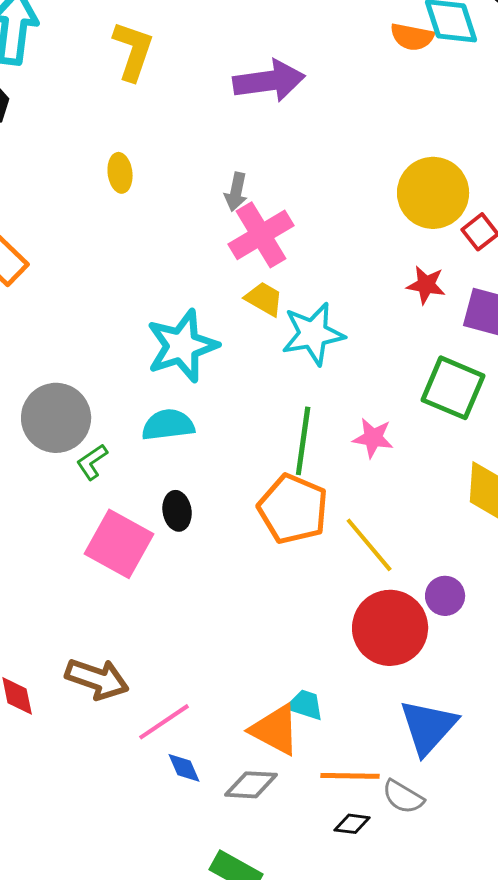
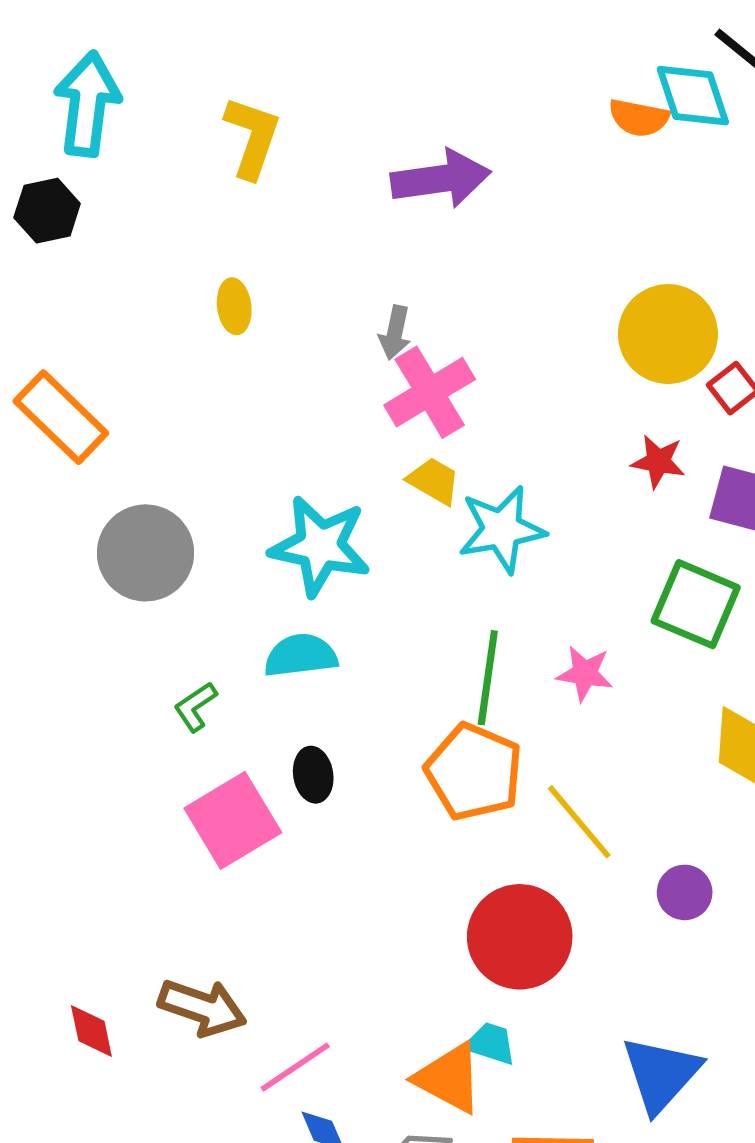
cyan star: (182, 346) -> (320, 546), turned 30
gray circle: (56, 418) -> (146, 553), moved
pink square: (119, 544) -> (233, 820), turned 30
red circle: (390, 628) -> (520, 937), moved

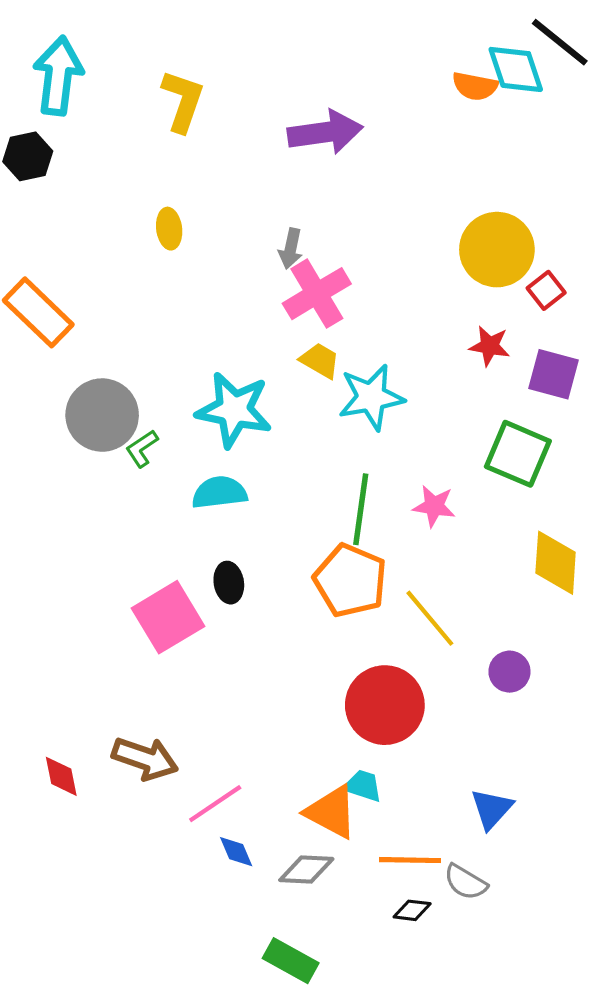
green L-shape: (195, 707) -> (142, 449), moved
blue triangle: (661, 1074) -> (492, 809), size x0.7

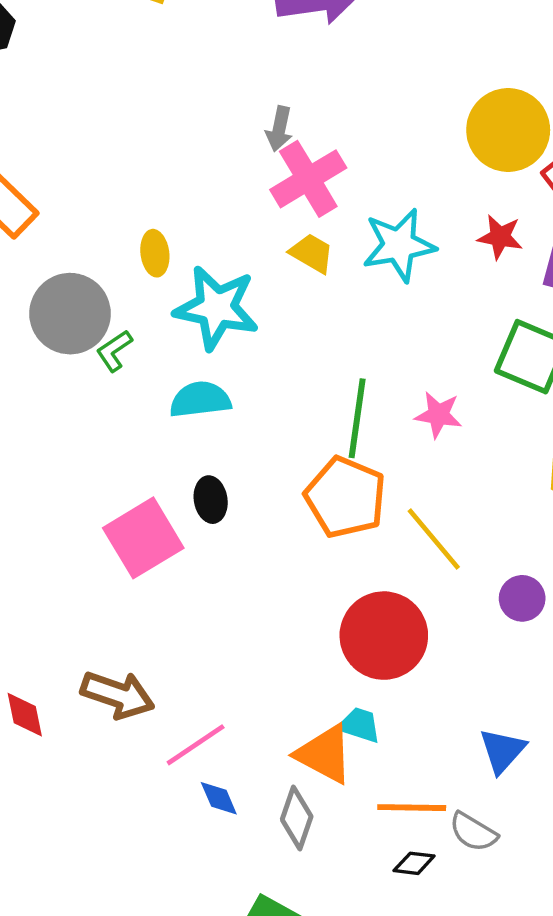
yellow ellipse: (169, 229) -> (155, 253), moved
cyan star: (371, 397) -> (399, 245), moved
gray diamond: (306, 870) -> (297, 818), turned -74

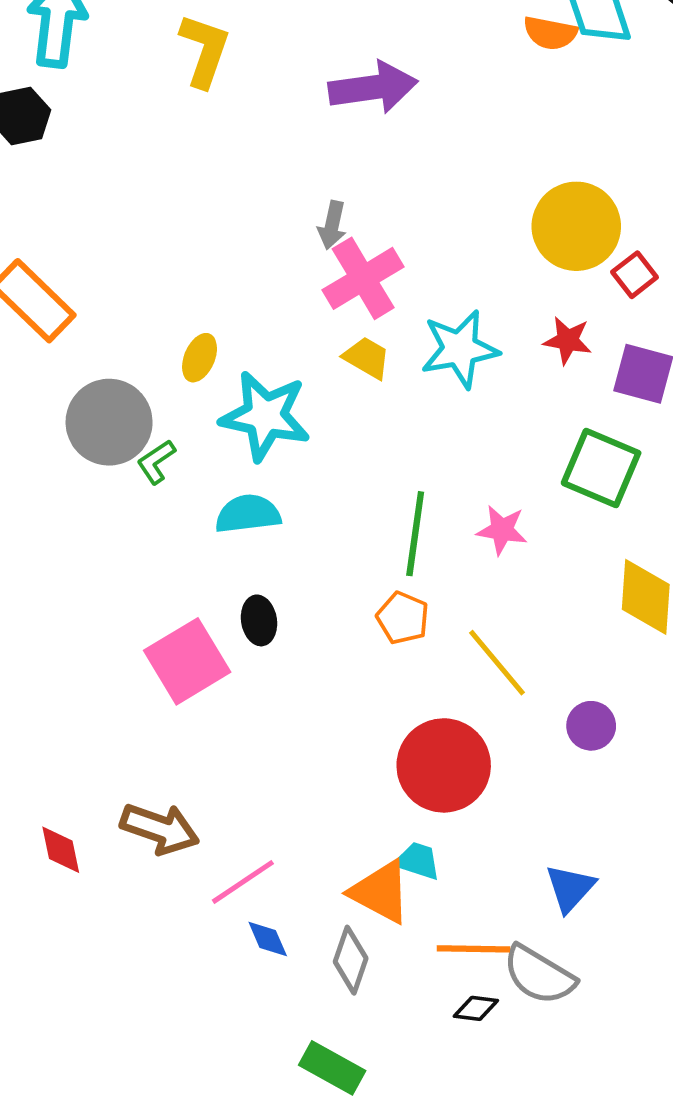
yellow ellipse: (155, 253) -> (200, 358), turned 30
orange pentagon: (345, 497) -> (403, 618), size x0.6
gray semicircle: (473, 832) -> (539, 975), size x1.4

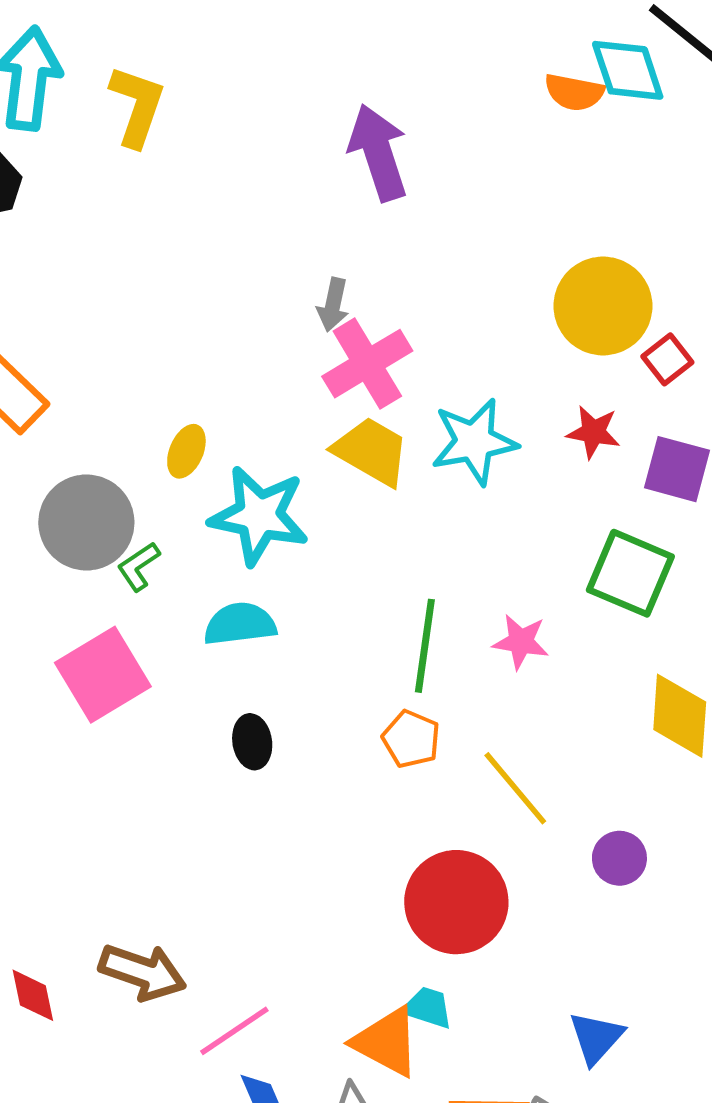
yellow L-shape: (204, 50) -> (137, 106), moved
purple arrow: (373, 87) -> (378, 153), turned -100
yellow trapezoid: (367, 358) -> (371, 451), size x1.5
pink square: (187, 661) -> (103, 675), moved

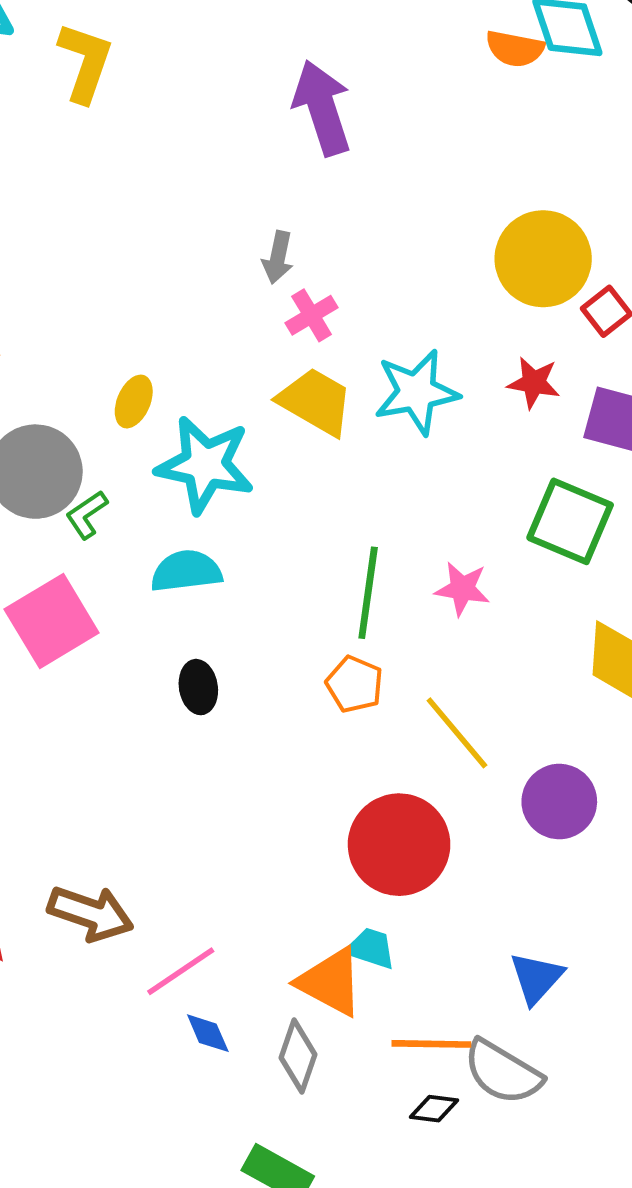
pink cross: (367, 364) -> (311, 315), size x0.6
purple circle: (619, 858) -> (559, 802), size x1.4

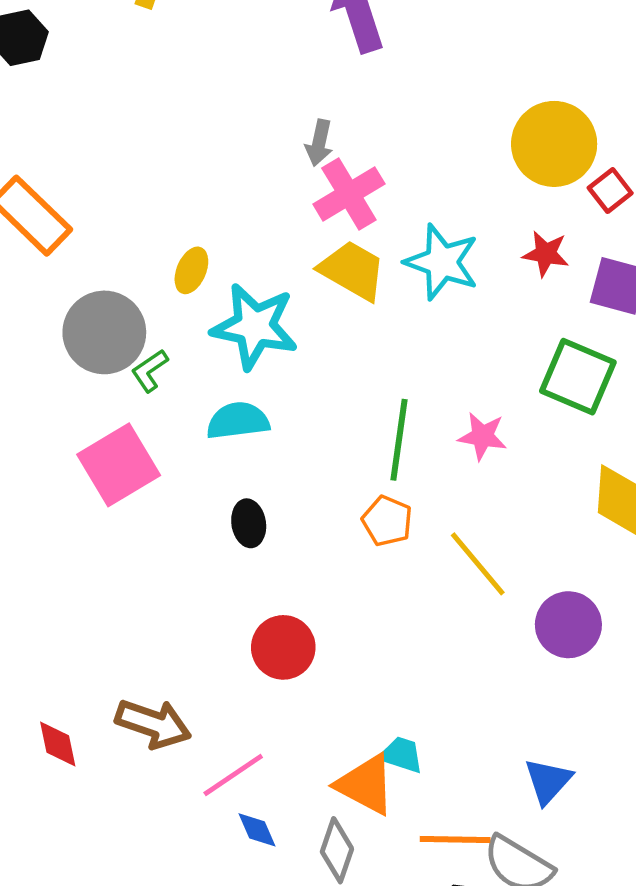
pink cross: (311, 315) -> (349, 194), size x1.5
cyan star: (417, 392) -> (442, 262), turned 30
red circle: (399, 845) -> (283, 647), moved, size x0.7

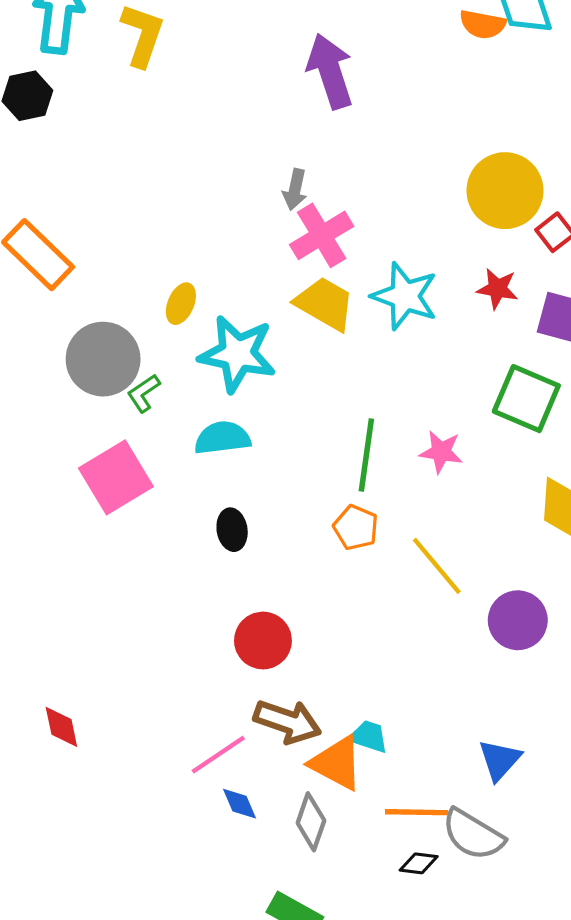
brown arrow: (153, 724) -> (287, 722), moved

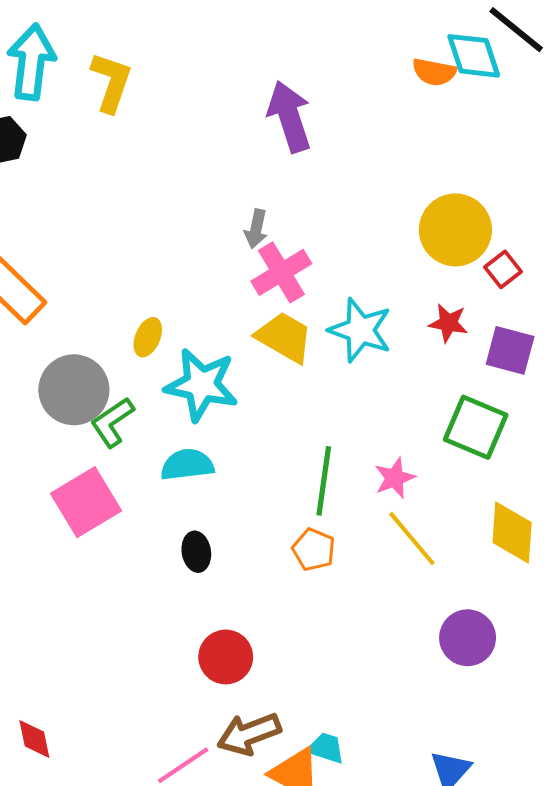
green L-shape: (144, 393) -> (112, 422), size x1.4
pink star: (441, 452) -> (395, 478), turned -30
yellow line: (437, 566) -> (412, 539), moved
brown arrow: (287, 722) -> (249, 734), turned 140

